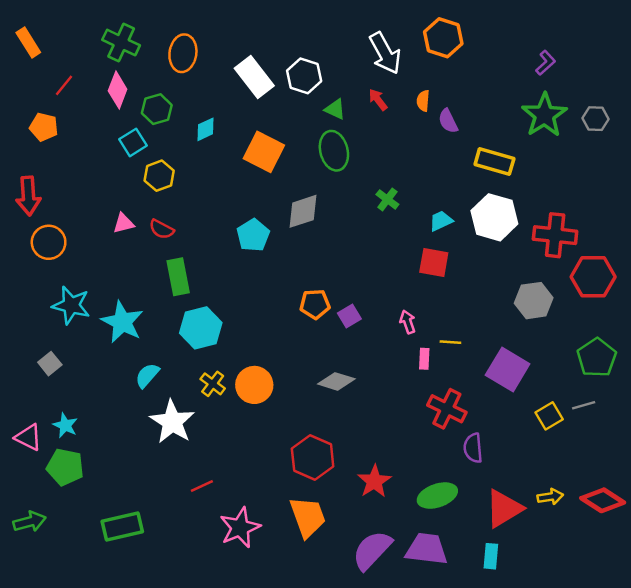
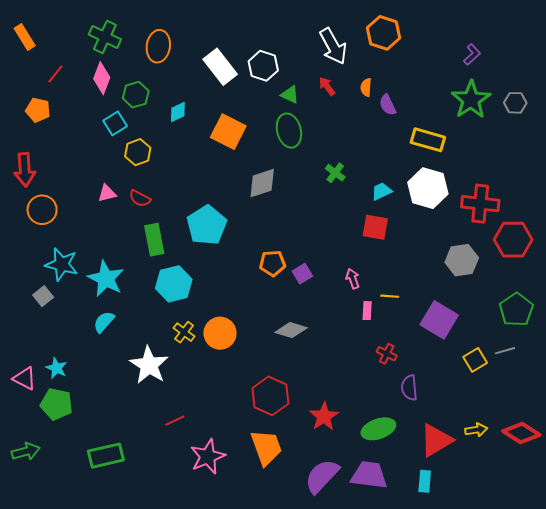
cyan pentagon: (253, 235) -> (207, 225), moved, size x1.4
gray square: (50, 364) -> (43, 296), moved
cyan semicircle: (147, 375) -> (104, 322), moved
red cross: (447, 409) -> (387, 354), size x0.6

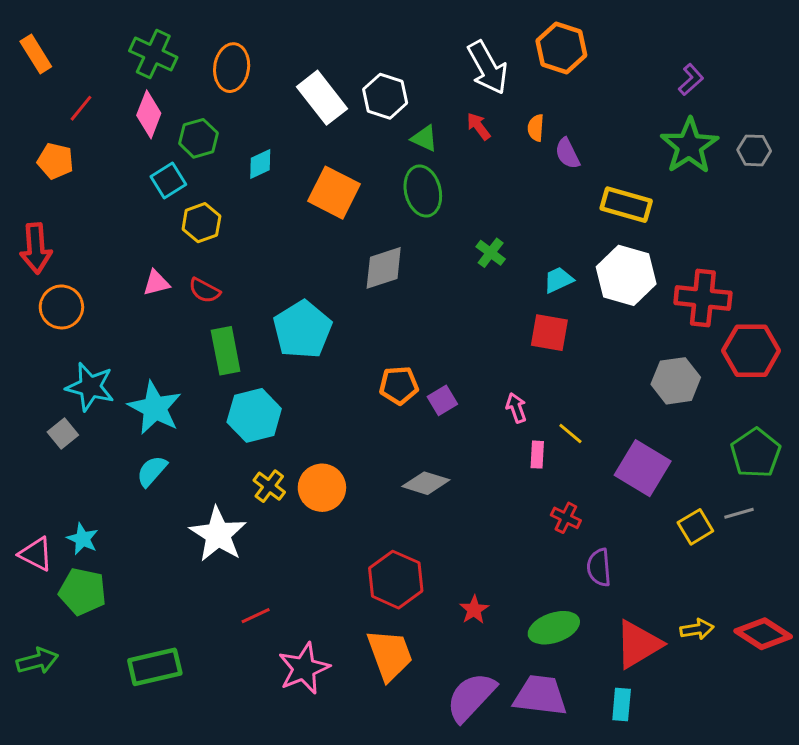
yellow line: (390, 296) -> (570, 433), turned 36
red star: (324, 416) -> (474, 610), size x0.7

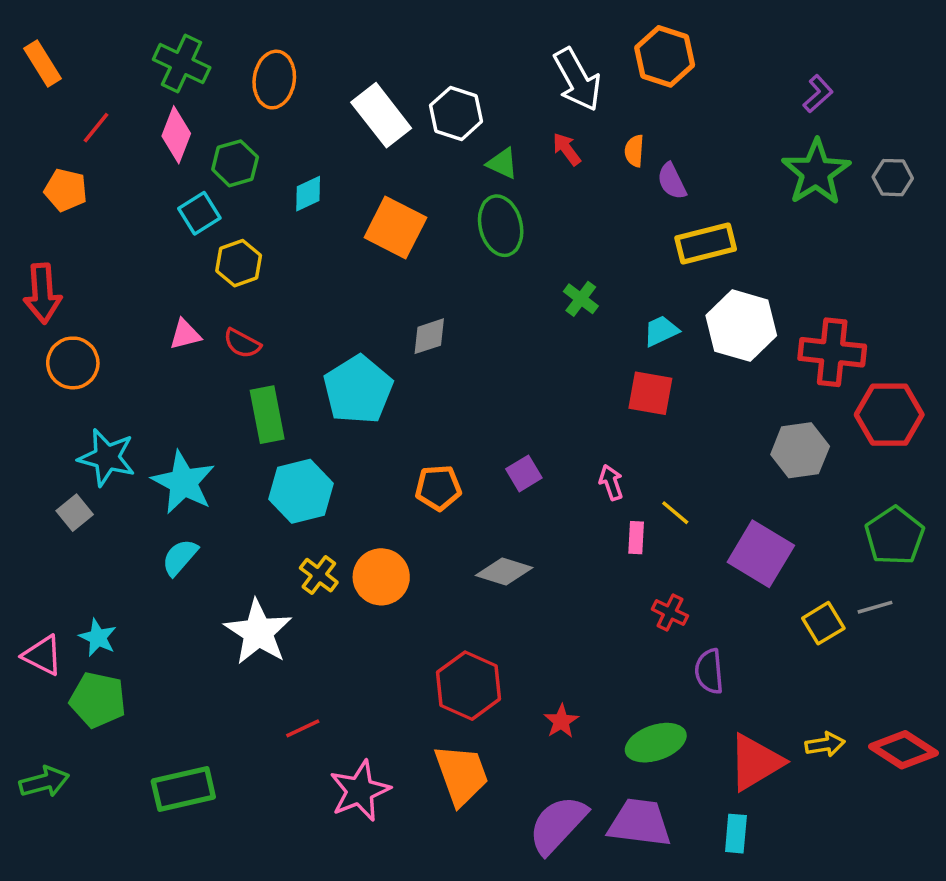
yellow rectangle: (626, 205) -> (706, 244), moved, turned -30
gray diamond: (384, 268) -> (429, 336), moved, size x0.7
orange pentagon: (399, 385) -> (438, 488), moved

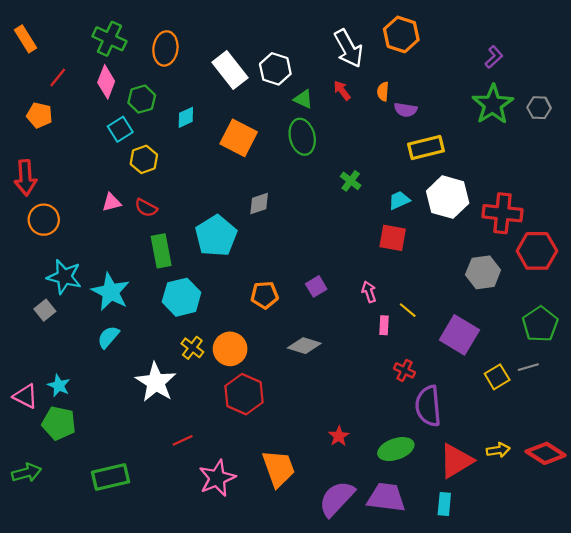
purple semicircle: (672, 181) -> (406, 110), turned -55
purple semicircle: (709, 671) -> (428, 406), size x1.5
red hexagon: (469, 686) -> (244, 394), moved

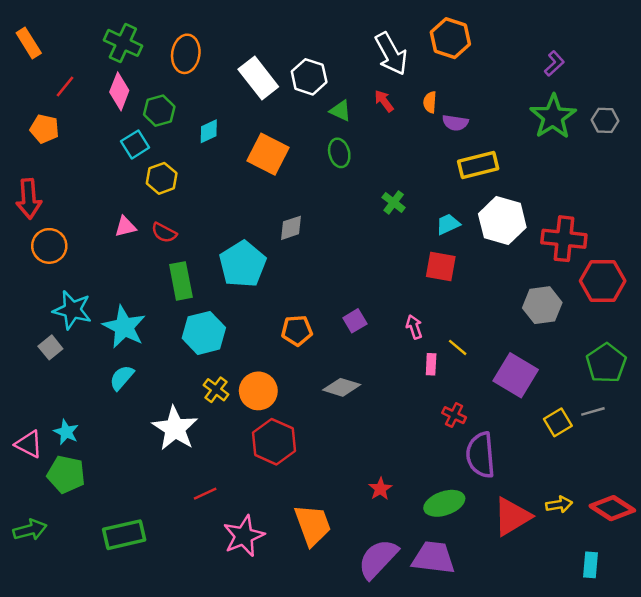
green ellipse: (302, 137) -> (339, 153), size x0.7
cyan rectangle: (444, 504) -> (591, 565), moved

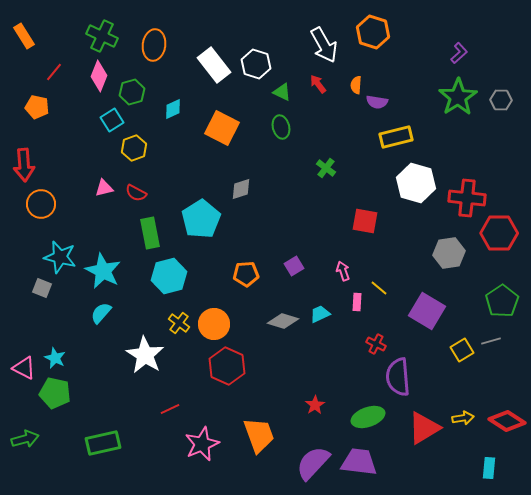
cyan trapezoid: (448, 224) -> (320, 314), moved
gray square: (50, 347) -> (42, 288), turned -30

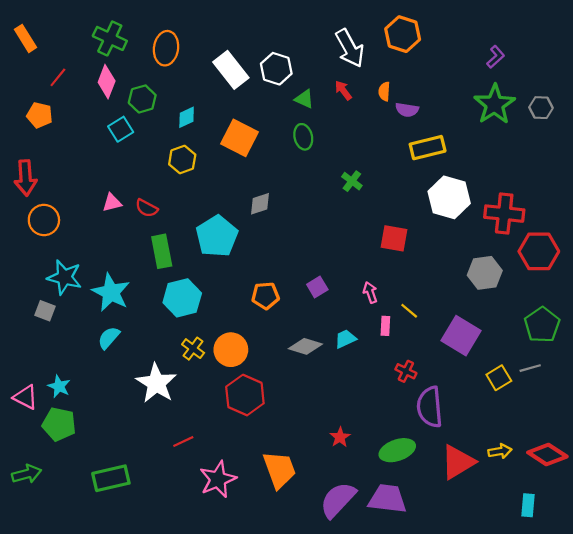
yellow hexagon: (134, 148) -> (182, 159), moved

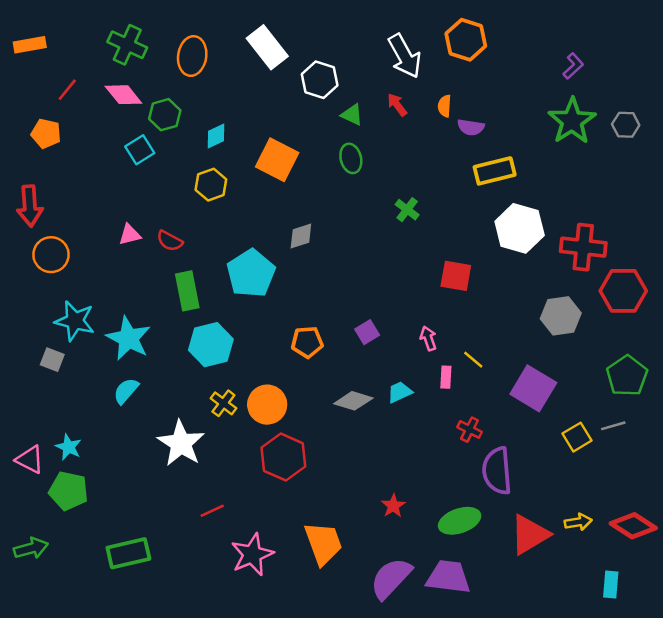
orange rectangle: (26, 38) -> (30, 45), turned -68
white rectangle: (231, 70) -> (267, 47), moved
pink diamond: (107, 82) -> (123, 95), turned -60

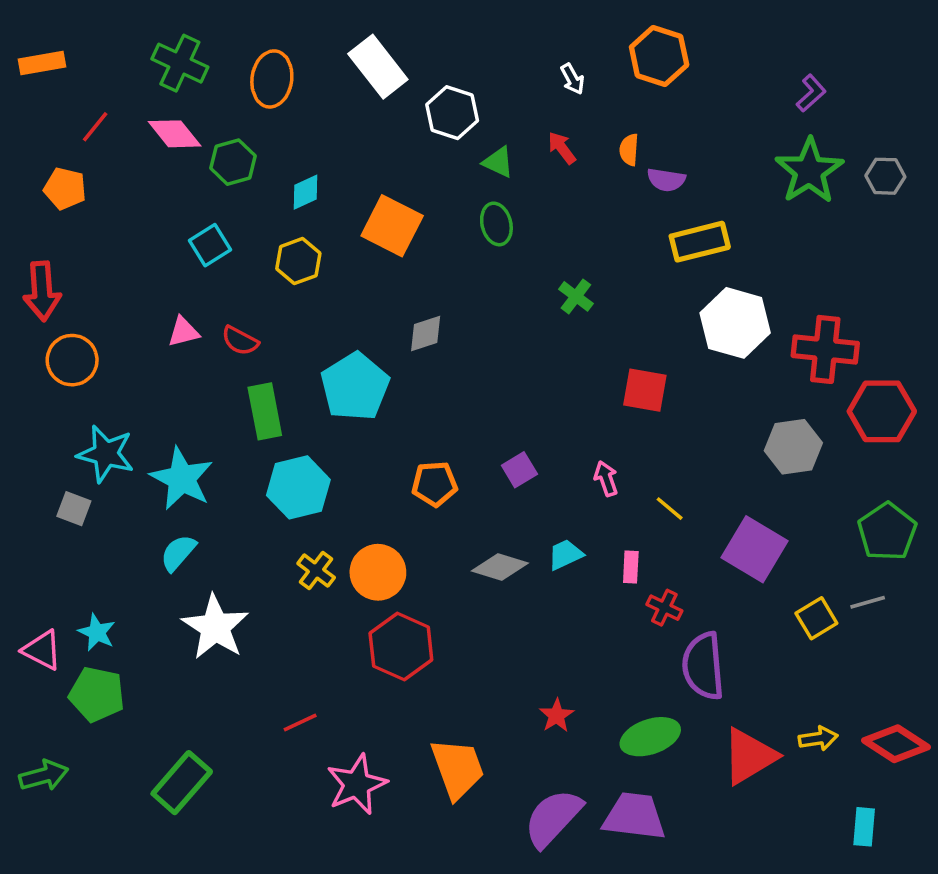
white arrow: (405, 56) -> (572, 79), size x0.5
cyan square: (140, 150) -> (210, 245), moved
pink rectangle: (446, 377) -> (631, 567), moved
white star: (181, 443) -> (215, 627), moved
green rectangle: (128, 553) -> (182, 783), turned -36

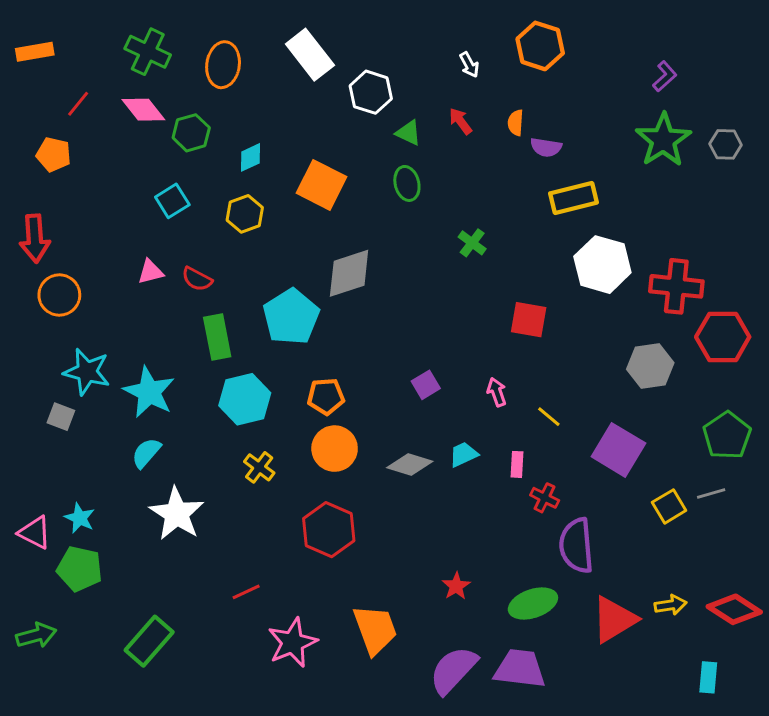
gray diamond: (426, 334) -> (349, 273), size x1.6
orange pentagon: (435, 484) -> (326, 396), moved
orange circle: (378, 572) -> (335, 449), moved

